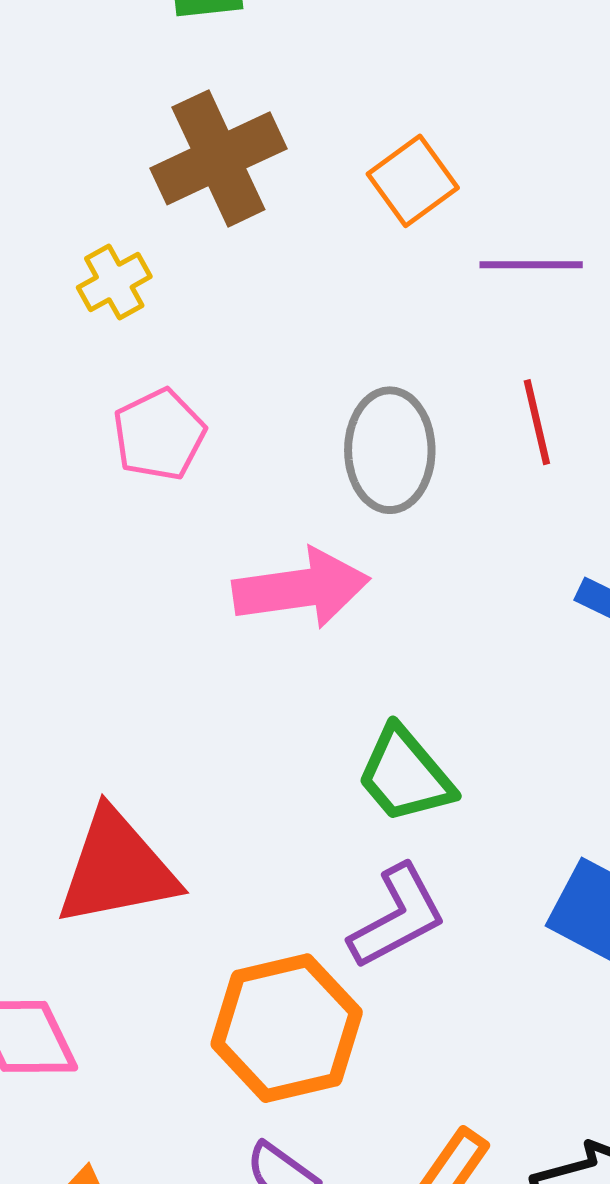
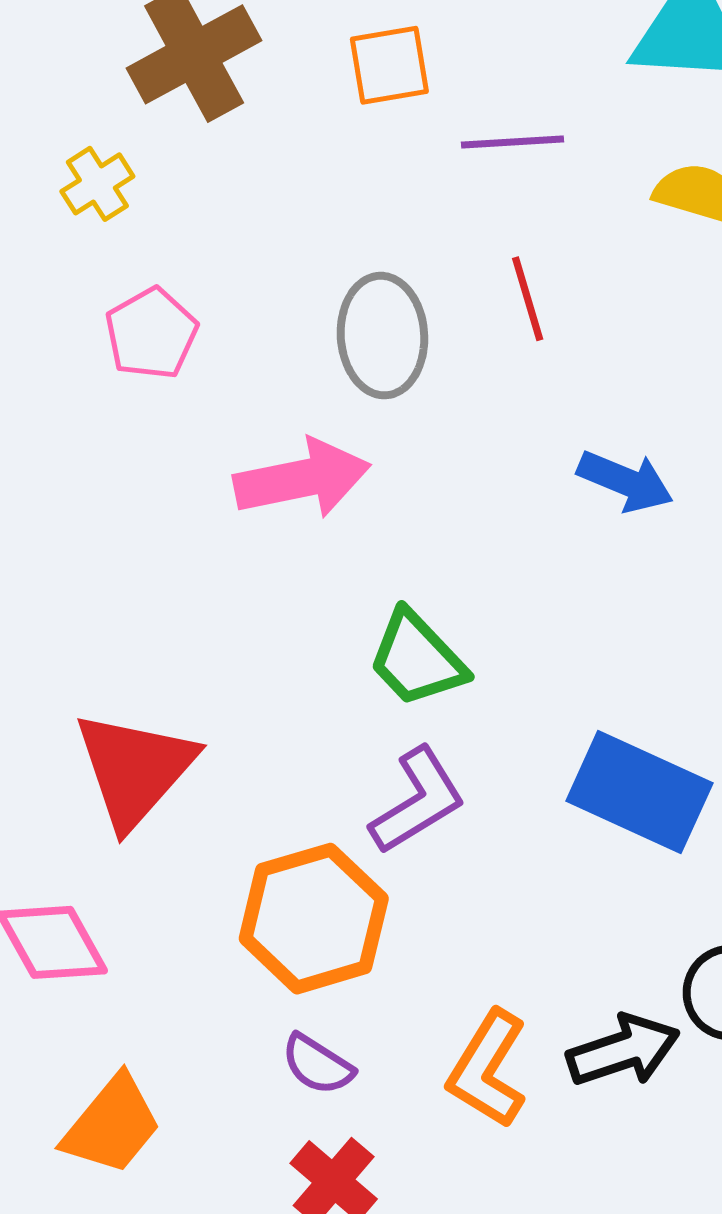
orange square: (413, 181) -> (389, 65), turned 30
red triangle: (117, 868) -> (135, 769), turned -34

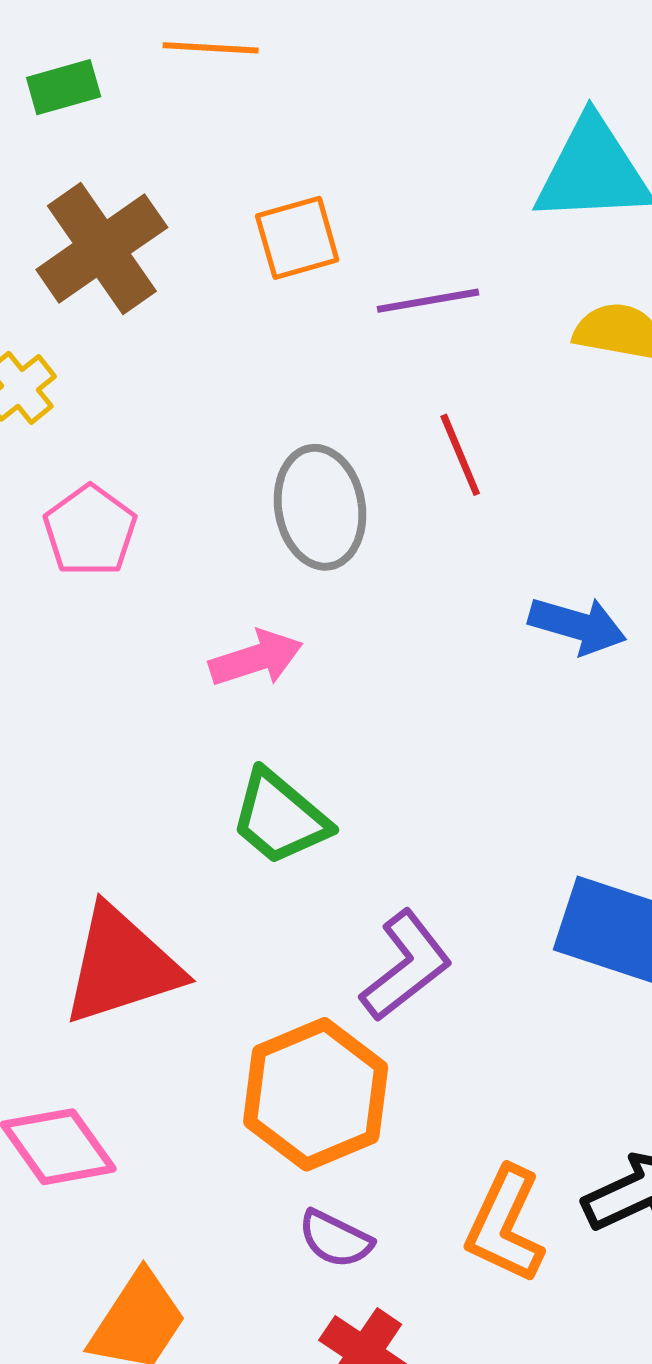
pink arrow: (302, 479) -> (256, 658), size x0.7
green trapezoid: (417, 659) -> (280, 818), moved
red triangle: (135, 769) -> (121, 965), turned 37

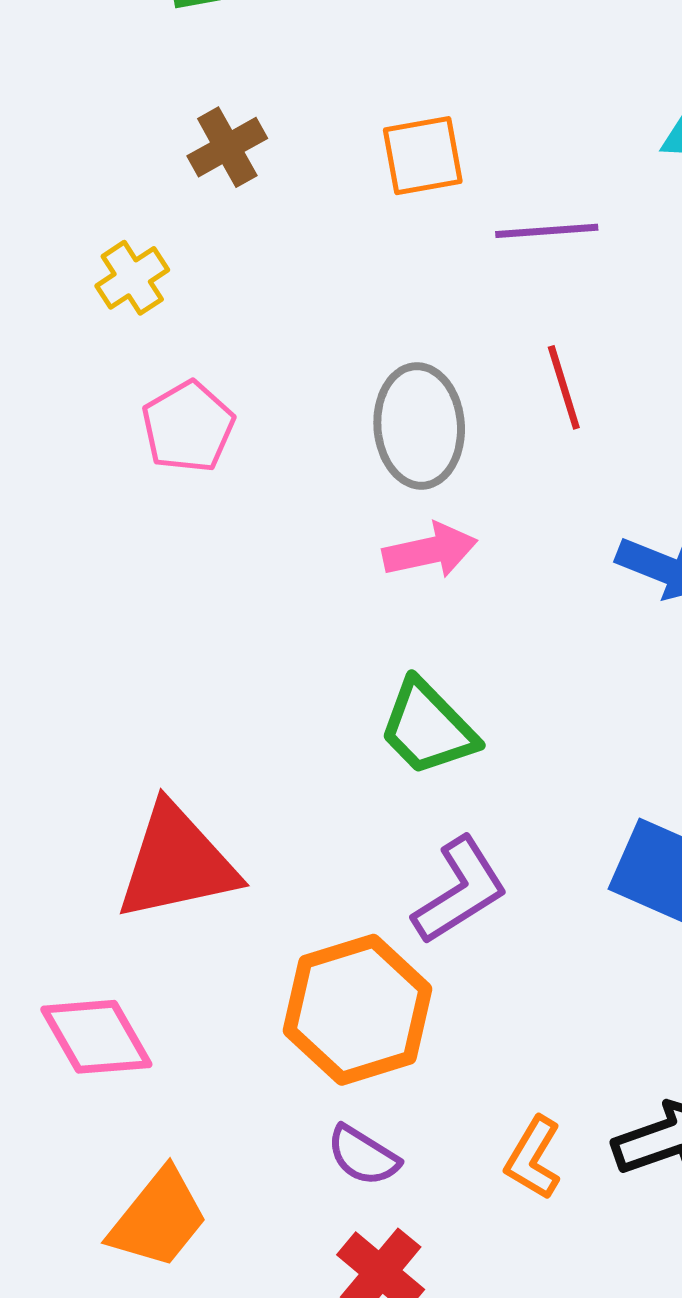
brown cross: (102, 248) -> (227, 147), size x0.6
pink arrow: (256, 658) -> (430, 551), moved
green trapezoid: (280, 818) -> (428, 728), moved
orange L-shape: (505, 1225) -> (533, 1158), size x0.7

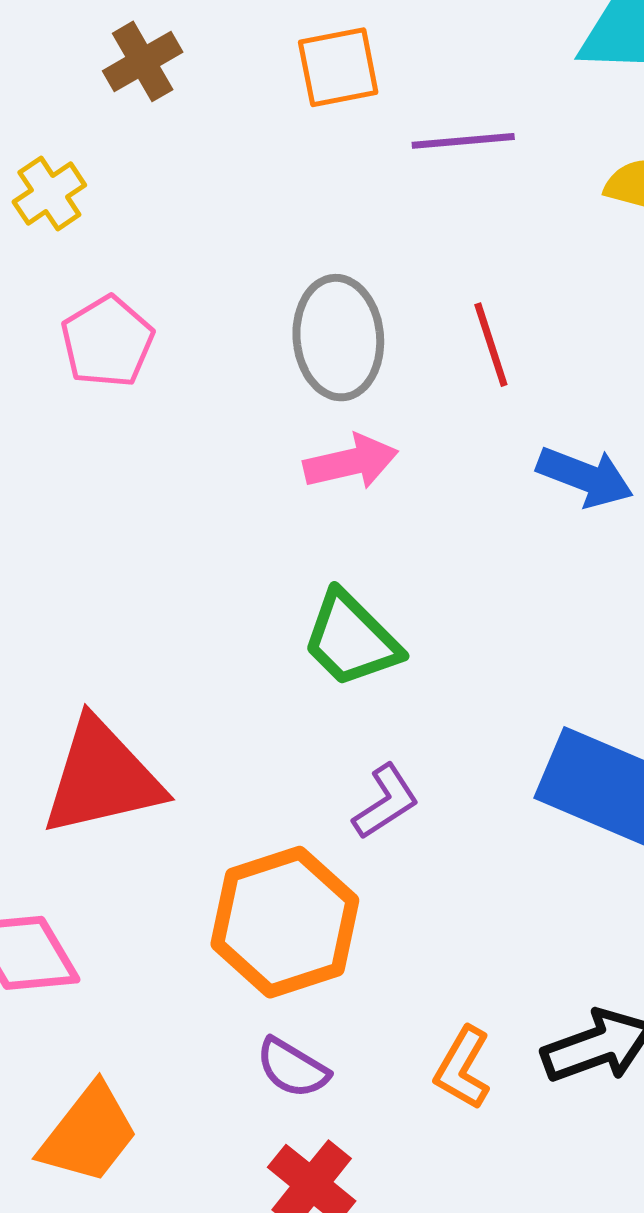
red line: (564, 387) -> (491, 345), moved
purple L-shape: (460, 891) -> (386, 802), size x0.7

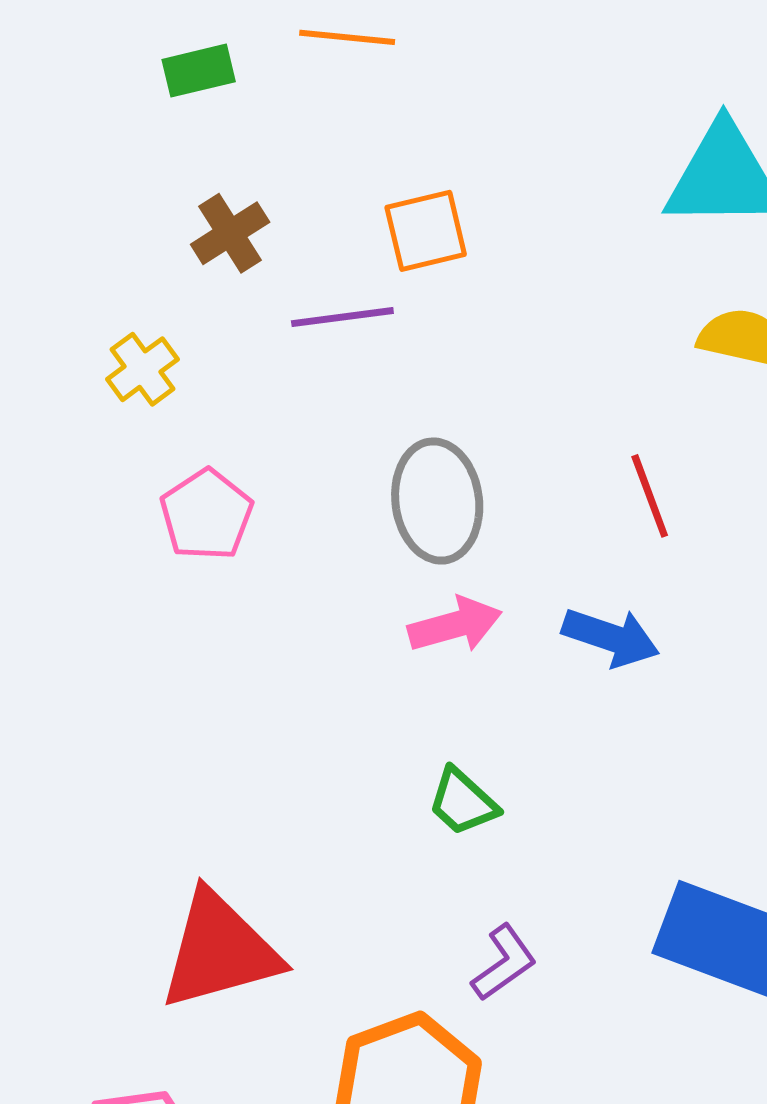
purple line: (463, 141) -> (342, 317), moved
red line: (491, 345) -> (650, 496), moved
blue arrow: (585, 477) -> (611, 637), moved
green trapezoid: (351, 639) -> (463, 802), size x0.7

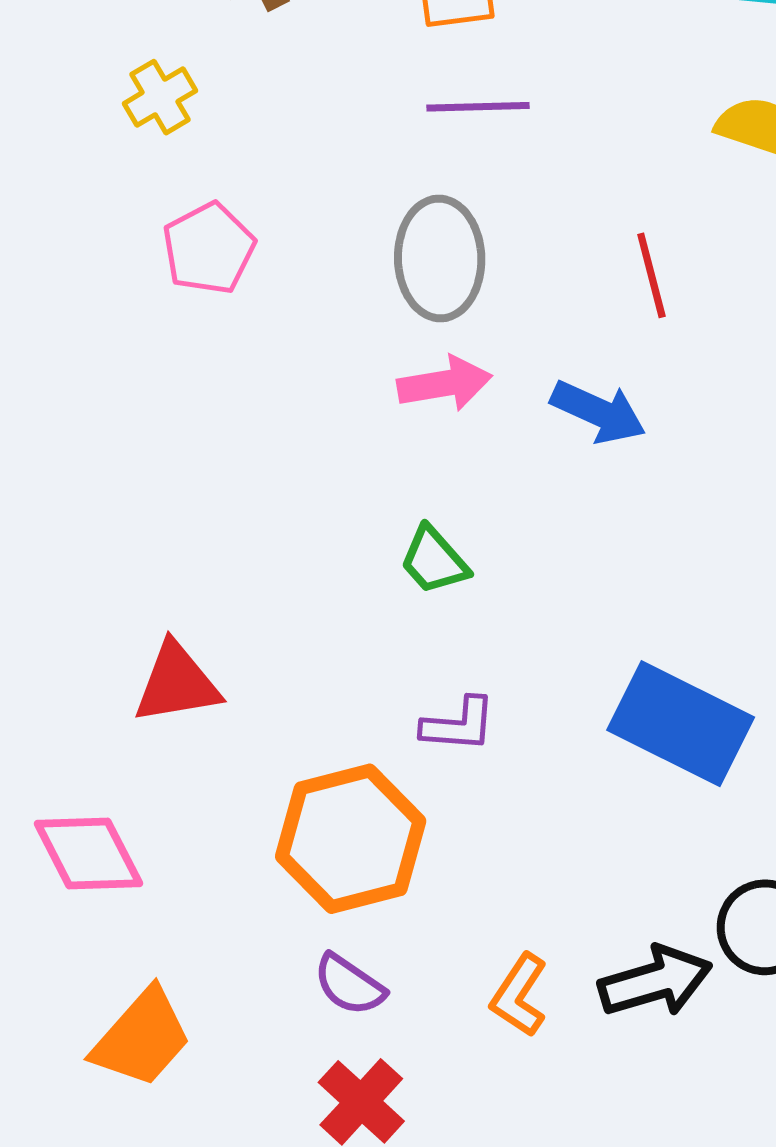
purple line: (342, 317) -> (478, 107), moved
red triangle: (220, 950) -> (177, 683), size x0.7
purple L-shape: (504, 963) -> (459, 725), turned 34

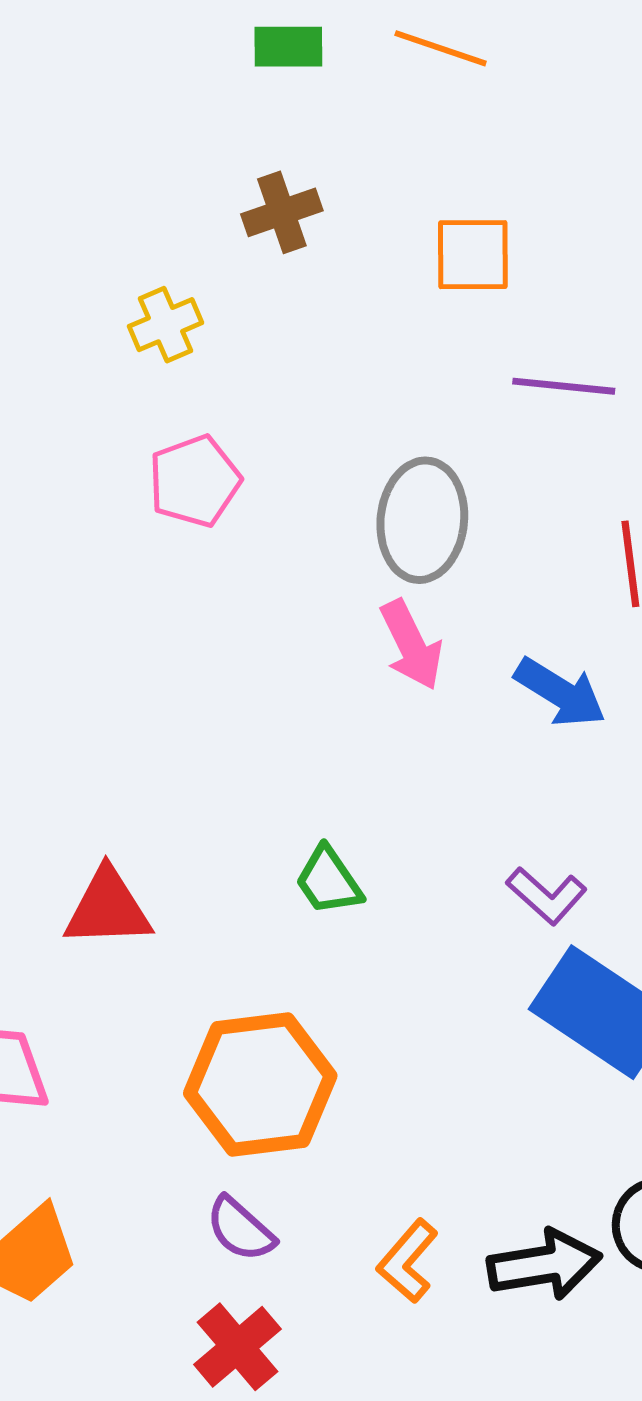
purple line: (478, 107) -> (564, 386), moved
pink arrow: (445, 384) -> (411, 645), turned 66
green trapezoid: (434, 560) -> (329, 881), moved
purple L-shape: (459, 725) -> (547, 896), moved, turned 30

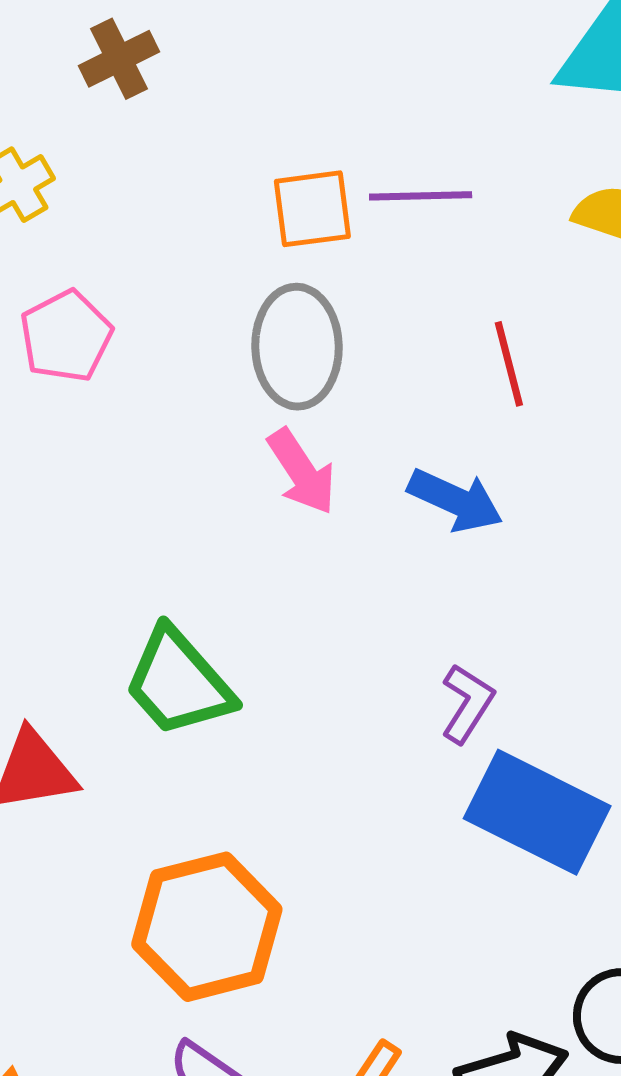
orange square: (473, 255) -> (312, 209), moved
green trapezoid: (329, 881) -> (178, 682), moved, size x1.6
purple L-shape: (547, 896) -> (467, 703), turned -92

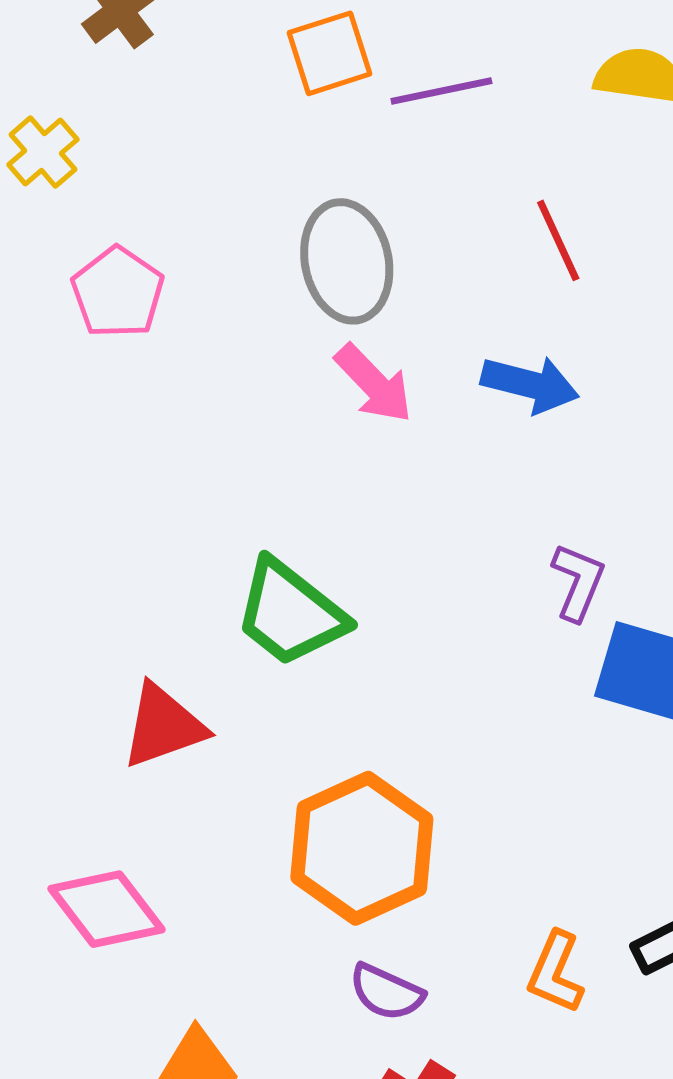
orange square: (312, 209) -> (329, 53), moved

